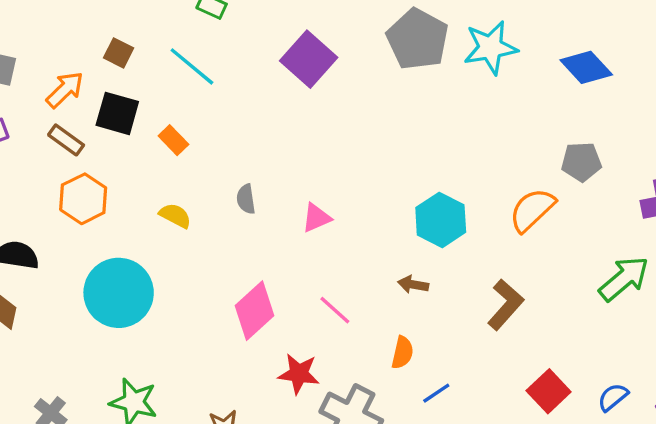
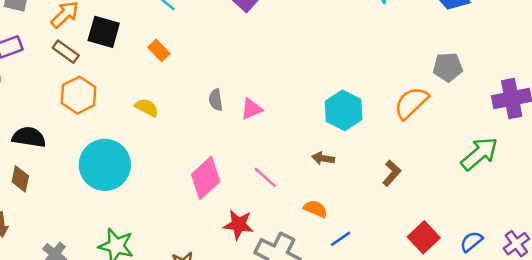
orange rectangle: (173, 140) -> (159, 50), moved
gray semicircle: (246, 199) -> (216, 100), moved
brown L-shape: (505, 305) -> (392, 173), size x0.7
orange semicircle: (402, 353) -> (315, 209), turned -80

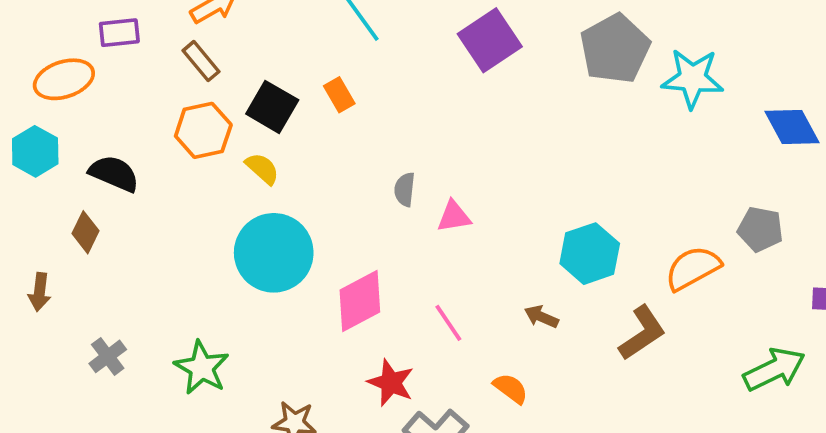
black square: (104, 32) -> (272, 107), moved
yellow semicircle: (147, 108) -> (262, 169), moved
cyan circle: (105, 165) -> (274, 253), moved
brown L-shape: (392, 173) -> (642, 333), moved, size x1.4

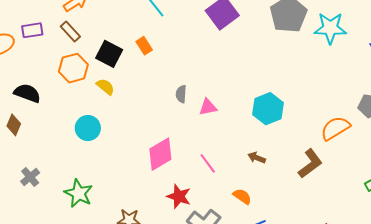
purple rectangle: (119, 33) -> (32, 30), moved
cyan circle: (274, 253) -> (88, 128), moved, size x0.6
cyan hexagon: (590, 254) -> (268, 109), moved
gray cross: (108, 356) -> (30, 177), moved

